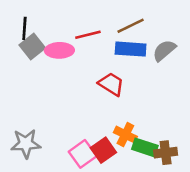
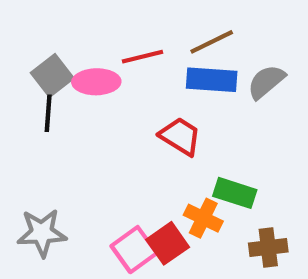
black line: (24, 28) -> (48, 113), moved
green rectangle: (145, 147) -> (235, 193), moved

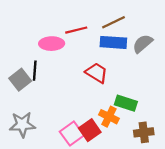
gray square: (52, 75) -> (20, 80), moved
black line: (48, 113) -> (35, 71), moved

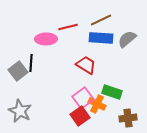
gray star: (22, 125) -> (20, 111), turned 30
pink square: (72, 134) -> (83, 98), moved

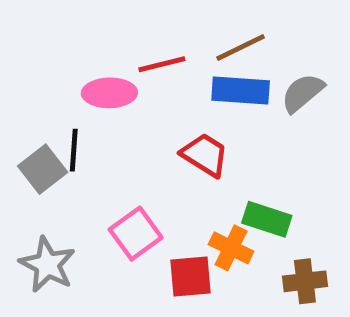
pink square: (83, 98) -> (136, 234), moved
red square: (80, 116) -> (191, 276), turned 30

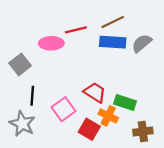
black line: (74, 150) -> (32, 96), moved
red trapezoid: (205, 155) -> (95, 92), moved
gray square: (43, 169) -> (20, 64), moved
red square: (191, 276) -> (89, 129), turned 35

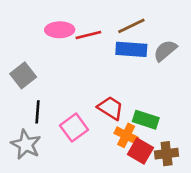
pink ellipse: (51, 43) -> (60, 30), moved
red square: (89, 129) -> (140, 151), moved

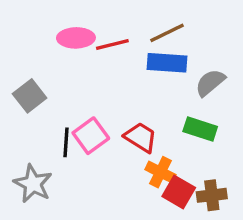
gray semicircle: (165, 51) -> (210, 83), moved
black line: (38, 112) -> (66, 142), moved
green rectangle: (146, 120) -> (200, 129), moved
pink square: (74, 128) -> (91, 136), moved

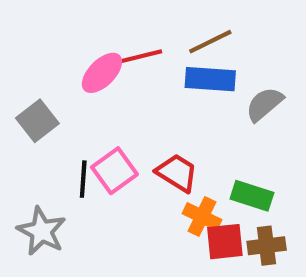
pink ellipse: (76, 38) -> (102, 73), moved, turned -44
green rectangle: (200, 129) -> (252, 196), moved
red square: (179, 192) -> (225, 242), turned -36

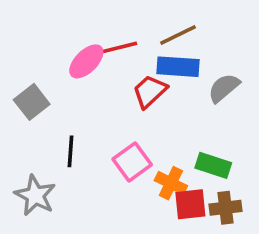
pink square: (114, 171) -> (132, 162), moved
red trapezoid: (177, 173) -> (150, 91), moved, turned -75

